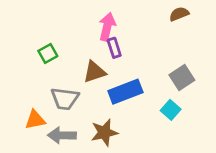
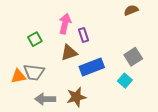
pink arrow: (107, 27) -> (65, 24), moved
gray trapezoid: (65, 99) -> (34, 72), moved
orange triangle: (35, 120) -> (18, 76), moved

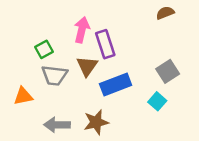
purple rectangle: (84, 35) -> (105, 44), size x1.5
brown triangle: (69, 53) -> (87, 66), turned -36
gray trapezoid: (34, 72) -> (54, 75), moved

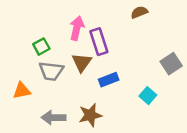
brown semicircle: (165, 13) -> (139, 12), moved
gray square: (168, 71) -> (171, 64), moved
blue rectangle: (116, 84) -> (109, 80), size x0.7

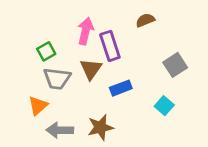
brown semicircle: (139, 12) -> (145, 20), moved
gray square: (171, 64) -> (175, 65), moved
orange triangle: (22, 91) -> (38, 106), moved, turned -30

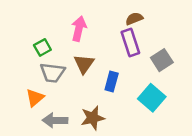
purple rectangle: (110, 46) -> (130, 42), moved
blue rectangle: (121, 88) -> (112, 81), turned -54
cyan square: (164, 106) -> (152, 98), size x1.5

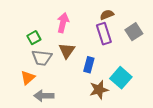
gray square: (162, 60) -> (134, 32), moved
brown star: (93, 118) -> (99, 90), moved

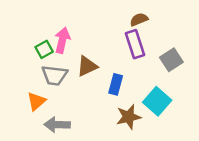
pink arrow: (63, 23) -> (62, 40), moved
gray square: (134, 32) -> (171, 60), moved
brown triangle: (67, 51) -> (87, 66), turned 30

